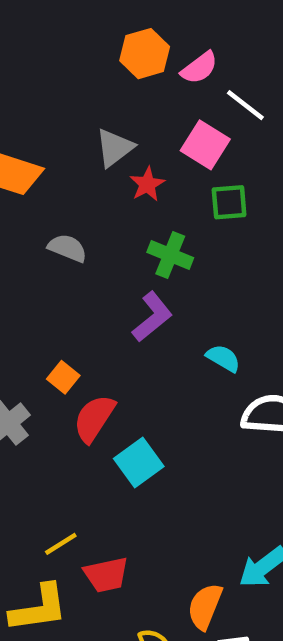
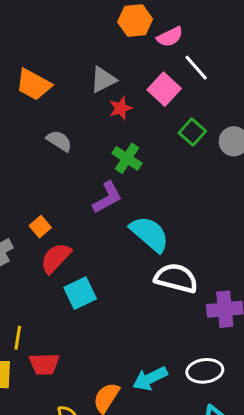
green square: (229, 202) -> (192, 132), moved, turned 36
cyan semicircle: (223, 358) -> (150, 234), size x1.8
yellow line: (61, 544) -> (18, 338), turned -60

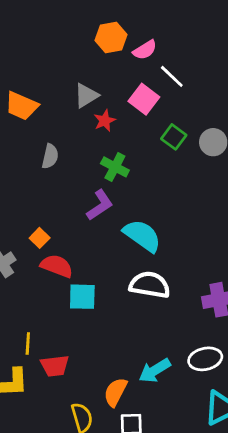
gray semicircle: (59, 141) -> (50, 156), turned 75
red semicircle: (56, 258) -> (57, 266), turned 72
white semicircle: (176, 278) -> (150, 285), moved
cyan square: (80, 293) -> (82, 297), turned 32

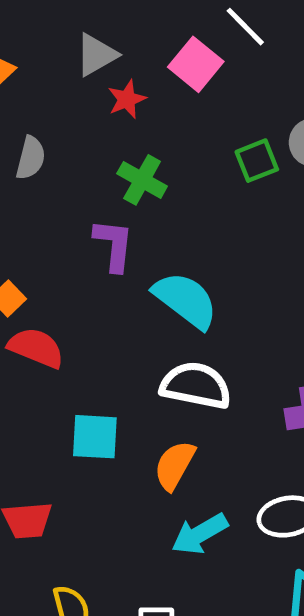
green square: (174, 137) -> (257, 161), moved, turned 30
purple L-shape: (100, 205) -> (114, 245), turned -52
cyan square: (82, 297) -> (95, 437), moved
orange semicircle: (115, 392) -> (175, 465), moved

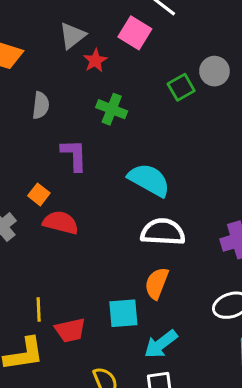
purple L-shape: (114, 245) -> (74, 155), moved
cyan square: (95, 437) -> (123, 313), moved
cyan arrow: (200, 534) -> (161, 344), moved

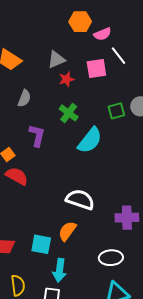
pink square: (135, 33) -> (96, 69), turned 35
cyan semicircle: (149, 180) -> (90, 140), moved, turned 84
cyan arrow: (161, 344) -> (60, 270), turned -60

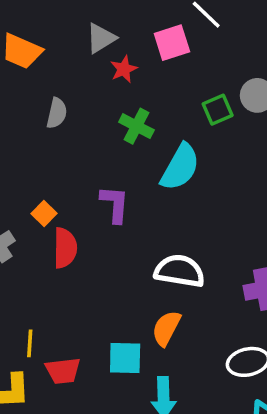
purple L-shape: (37, 136) -> (115, 204), moved
red semicircle: (17, 176) -> (65, 248), turned 70

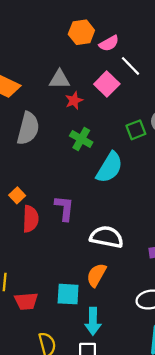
gray triangle: (101, 38) -> (59, 79), turned 30
pink square: (172, 43) -> (107, 84), turned -30
gray semicircle: (57, 113) -> (28, 128), size x1.6
purple L-shape: (115, 204) -> (64, 208), moved

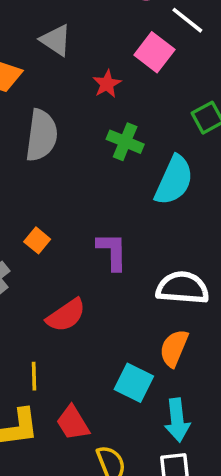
gray triangle: (59, 79) -> (56, 40), moved, turned 40
red semicircle: (30, 219) -> (66, 315), moved, turned 60
cyan square: (68, 294) -> (134, 383), turned 30
red trapezoid: (26, 301) -> (73, 423), moved, turned 70

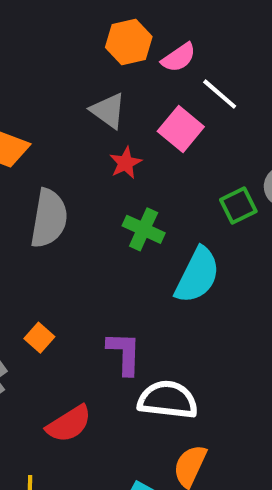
gray triangle: (56, 40) -> (108, 111), moved
white semicircle: (183, 288) -> (168, 400), moved

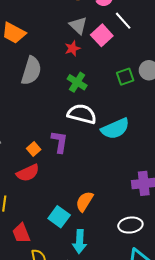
gray triangle: (108, 111) -> (78, 25), moved
cyan semicircle: (197, 275) -> (115, 129), moved, turned 32
orange square: (39, 338) -> (34, 149), moved
white semicircle: (168, 400) -> (82, 114), moved

